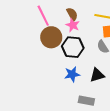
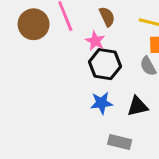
pink star: (73, 25) -> (95, 41), moved
brown circle: (51, 37) -> (34, 24), moved

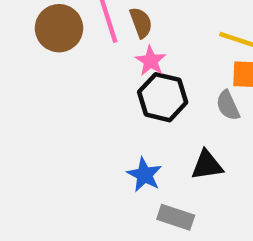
brown semicircle: (107, 17) -> (141, 23), moved
blue star: (102, 103) -> (144, 175), moved, turned 30

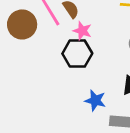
black hexagon: (163, 97) -> (77, 54), moved

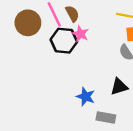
black hexagon: (77, 54) -> (64, 41), moved

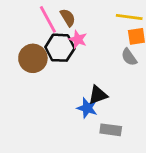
brown circle: (28, 23) -> (33, 58), moved
black triangle: (119, 87) -> (98, 95), moved

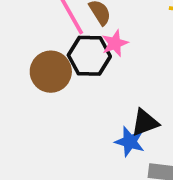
pink star: (78, 39) -> (115, 43), turned 30

